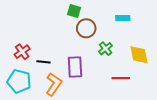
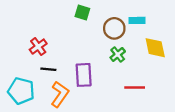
brown circle: (86, 28) -> (114, 28), moved
red cross: (22, 52) -> (38, 47), moved
yellow diamond: (139, 55) -> (155, 48), moved

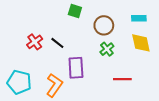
cyan rectangle: (137, 20) -> (139, 18), moved
black line: (48, 69) -> (57, 43), moved, turned 32

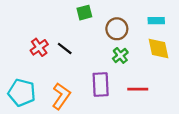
green square: (75, 11) -> (84, 13), turned -32
purple rectangle: (76, 68) -> (101, 84), moved

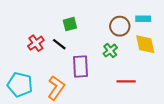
green square: (84, 13) -> (70, 24), moved
brown circle: (117, 29) -> (120, 26), moved
purple rectangle: (101, 84) -> (80, 67), moved

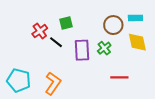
red cross: (36, 43) -> (40, 31), moved
purple rectangle: (80, 67) -> (82, 50), moved

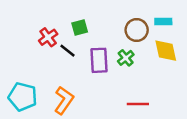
red line: (119, 77) -> (138, 104), moved

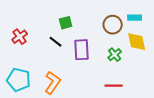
red cross: (48, 37) -> (20, 37), moved
green cross: (126, 58) -> (115, 55), moved

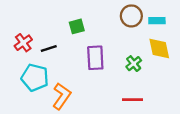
brown circle: (113, 25) -> (131, 16), moved
black line: (56, 42) -> (49, 48), moved, turned -56
cyan pentagon: (19, 80) -> (35, 78), moved

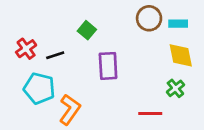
green square: (77, 26) -> (87, 30), turned -35
green cross: (134, 64) -> (175, 88), moved

